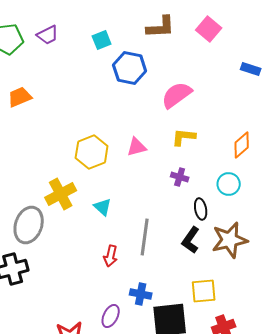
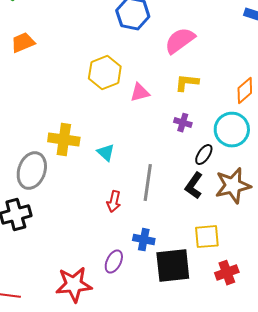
yellow hexagon: (92, 152) -> (105, 73), moved
cyan circle: (229, 184) -> (232, 130), size x1.5
yellow cross: (61, 194) -> (64, 140), turned 36
black ellipse: (201, 209) -> (204, 155), turned 45

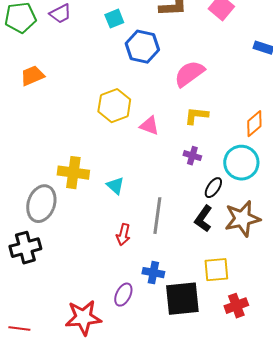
pink triangle: (140, 93) -> (149, 126), turned 35

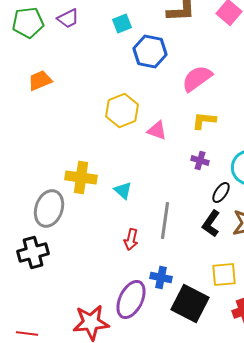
purple ellipse: (123, 295) -> (131, 300), size x1.6
black square: (182, 299) -> (190, 304), turned 33

